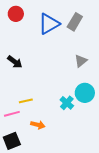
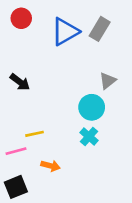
cyan circle: (85, 93) -> (92, 107), moved

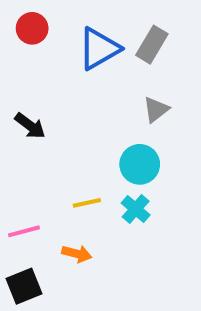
gray triangle: (108, 81) -> (156, 110), moved
yellow line: (35, 134) -> (87, 203), moved

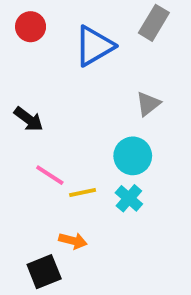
gray rectangle: (152, 45) -> (154, 23), moved
pink line: (24, 231) -> (50, 175), moved, turned 48
black square: (24, 286) -> (44, 272), moved

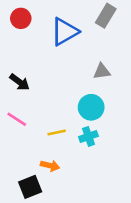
gray triangle: (148, 104) -> (102, 71), turned 30
pink line: (50, 175) -> (17, 119), moved
cyan cross: (129, 198) -> (88, 136), turned 30

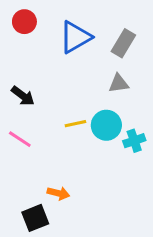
gray rectangle: (106, 16) -> (123, 43), moved
yellow line: (57, 132) -> (75, 124), moved
cyan cross: (88, 136) -> (134, 141), moved

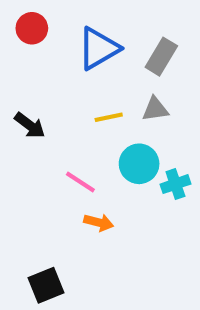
yellow line: (75, 124) -> (109, 117), moved
pink line: (20, 139) -> (80, 182), moved
orange arrow: (58, 193) -> (99, 222), moved

